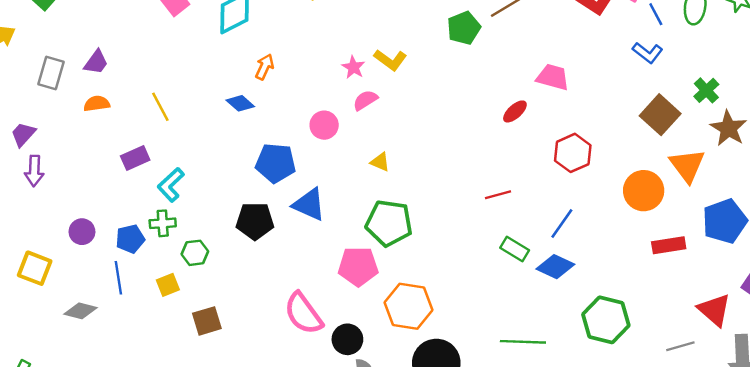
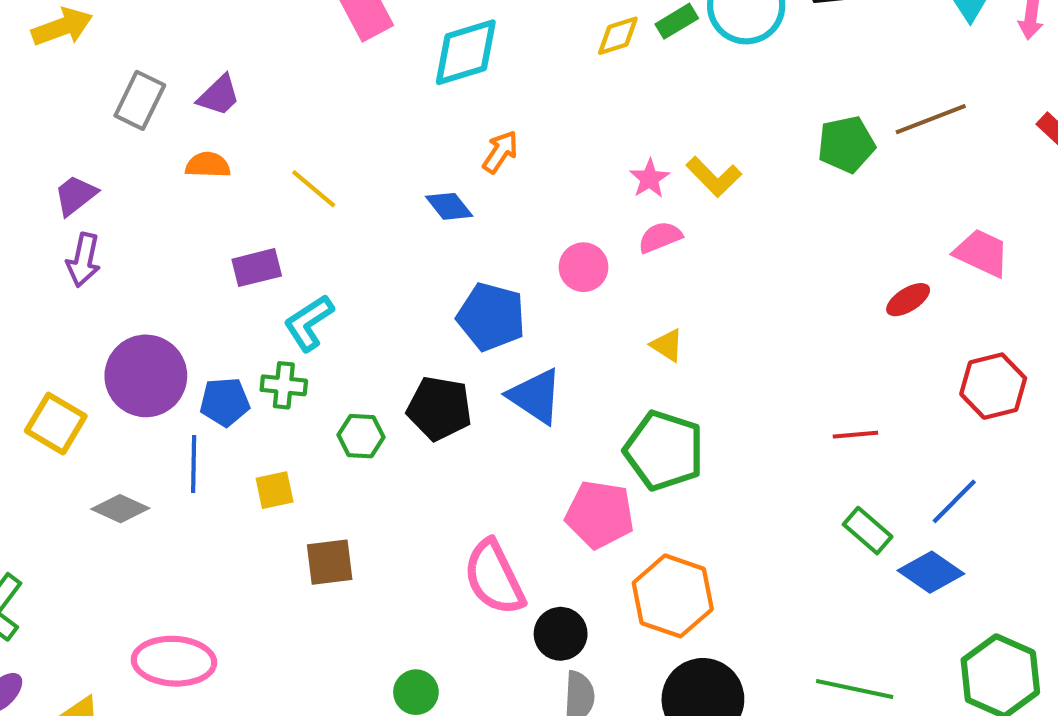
yellow line: (160, 107) -> (314, 189), turned -32
purple circle: (82, 232) -> (146, 376), size x1.8
green hexagon: (195, 253) -> (361, 436), moved

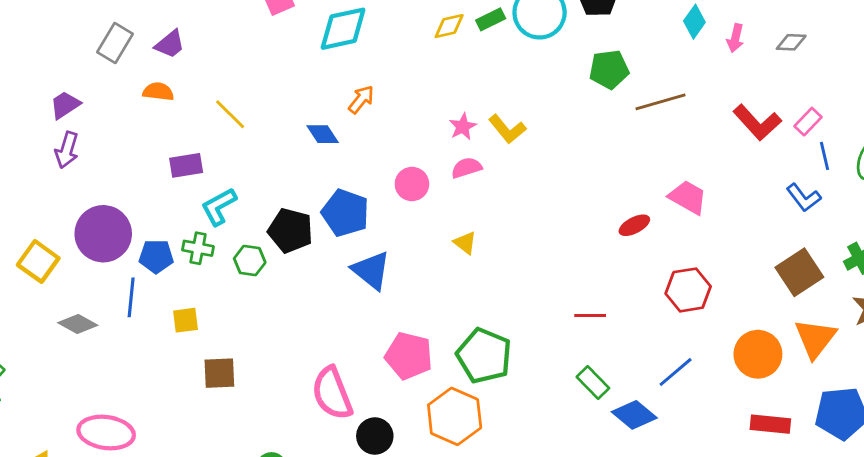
green pentagon: (846, 144) -> (609, 69), moved
black pentagon: (439, 408) -> (290, 231), moved
green hexagon: (361, 436) -> (250, 261), moved
green pentagon: (664, 451) -> (484, 356), moved
blue line: (954, 501) -> (676, 372), moved

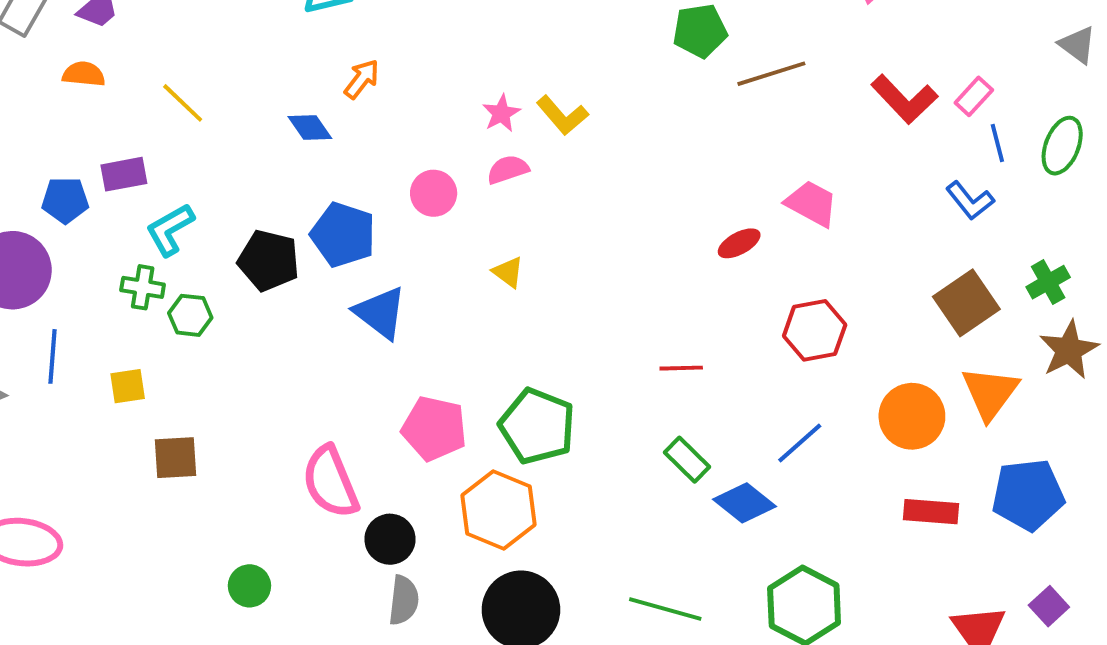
blue pentagon: (156, 256) -> (65, 200), moved
green hexagon: (250, 261) -> (190, 315), moved

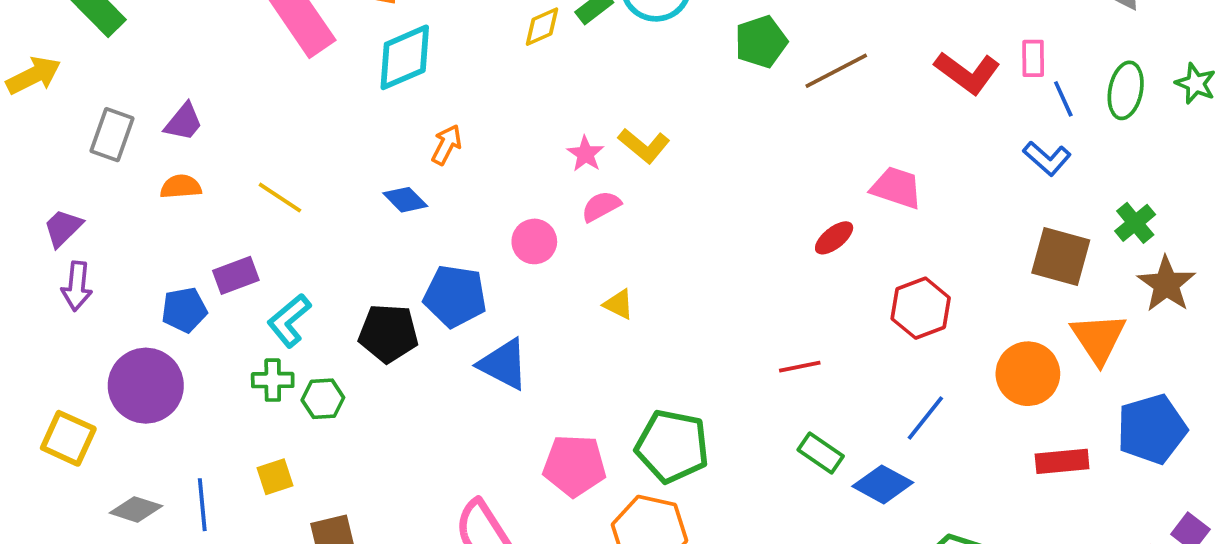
pink rectangle: (974, 96) -> (1033, 58), turned -33
brown square: (966, 303) -> (1061, 256), turned -30
blue line: (52, 356) -> (202, 505), moved

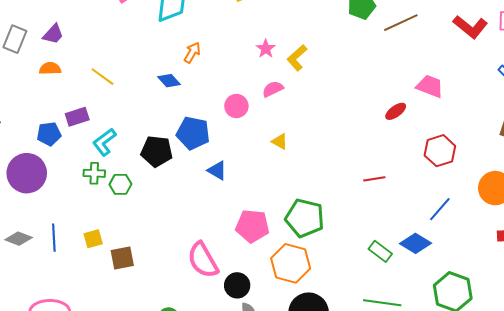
yellow L-shape: (644, 146) -> (297, 58), turned 96
pink star: (586, 154) -> (266, 49), moved
blue triangle: (504, 364) -> (217, 170), size x0.7
green rectangle: (821, 453) -> (380, 251), moved
yellow square: (275, 477) -> (93, 239), moved

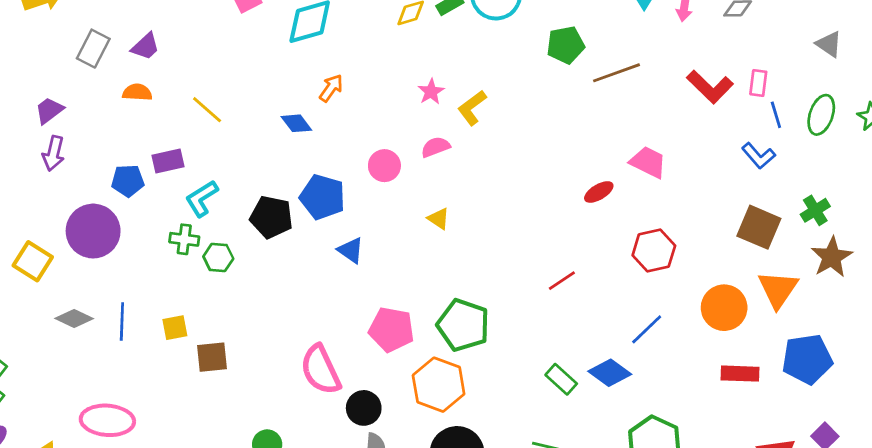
red line: (374, 179) -> (562, 281), turned -30

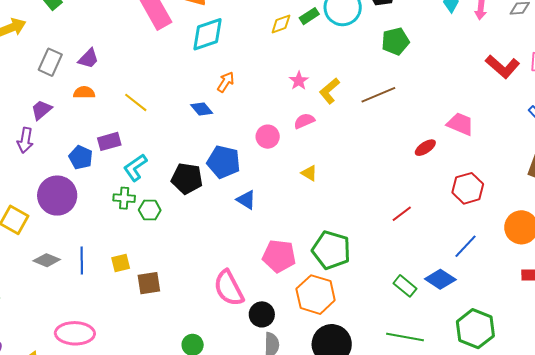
brown line: (616, 73) -> (378, 95), moved
purple trapezoid: (49, 110) -> (41, 110), moved
blue pentagon: (128, 181) -> (81, 157), turned 30

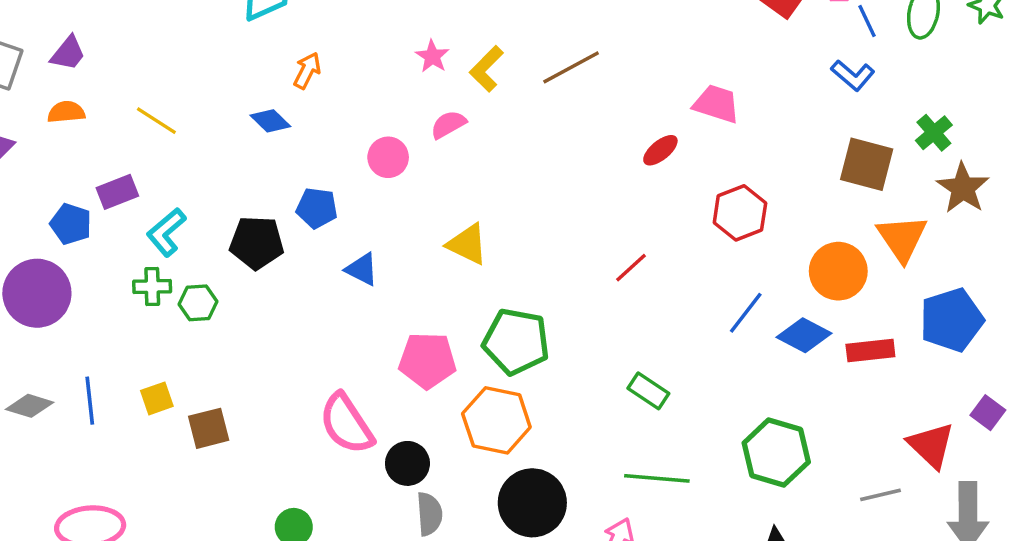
blue pentagon: (224, 162) -> (317, 208), size x0.7
yellow triangle: (309, 173) -> (467, 244), moved, size x1.5
blue diamond: (440, 279) -> (804, 335), moved

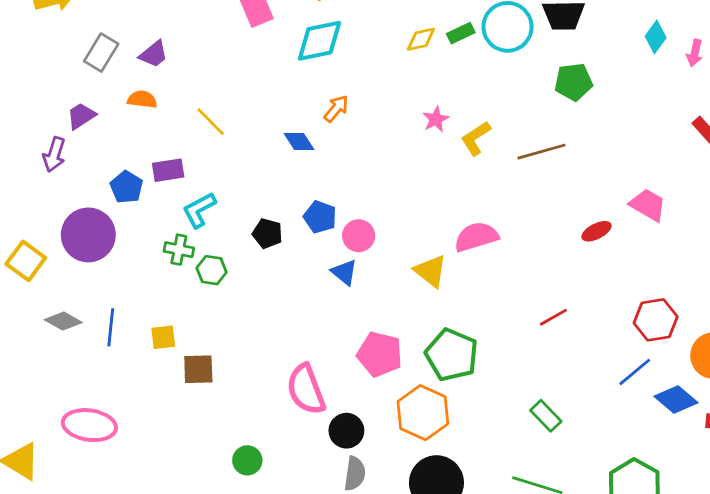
pink semicircle: (448, 124) -> (476, 237), moved, size x1.5
pink circle: (388, 157) -> (359, 236), moved
red hexagon: (740, 213) -> (656, 320), moved
black pentagon: (257, 243) -> (267, 233), size x0.7

